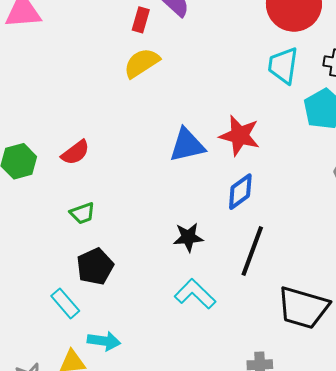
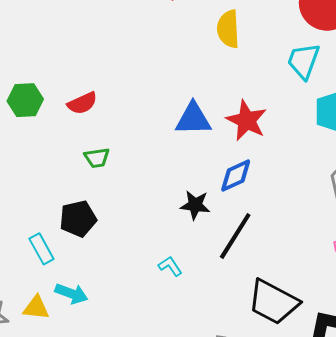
yellow semicircle: (142, 63) -> (228, 29), moved, turned -72
green trapezoid: (82, 213) -> (97, 158), moved
black star: (188, 237) -> (195, 205), moved
cyan L-shape: (195, 294) -> (170, 266), size x0.6

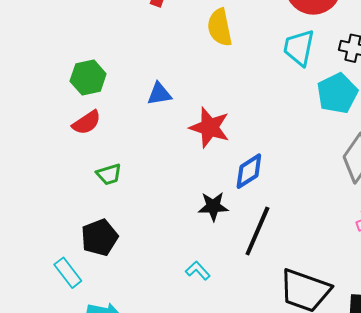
green hexagon: (25, 100) -> (88, 77), moved
blue triangle: (193, 119) -> (159, 94), moved, size x0.7
red star: (247, 120) -> (210, 127), moved

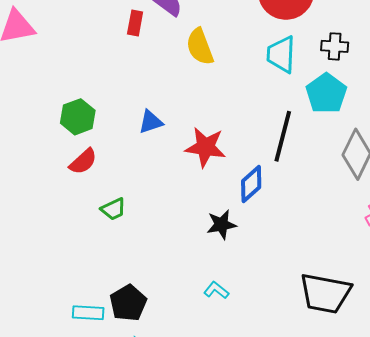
black line: (257, 231) -> (283, 136), moved
black pentagon: (100, 237) -> (128, 303), moved
cyan rectangle: (68, 273) -> (88, 313), turned -40

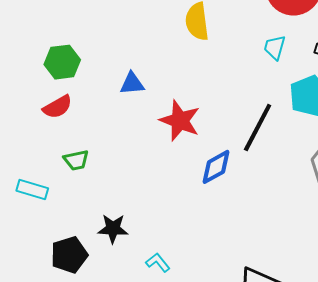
cyan trapezoid: (281, 54) -> (275, 47), size x0.7
black star: (221, 225) -> (113, 229), moved
cyan rectangle: (88, 313) -> (32, 189), moved

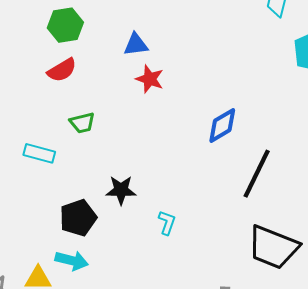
red star: (180, 121) -> (150, 79), moved, size x0.7
black line: (258, 127) -> (257, 174), moved
cyan L-shape: (158, 262) -> (167, 223), turned 60

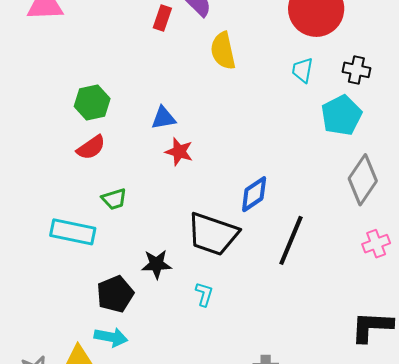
cyan rectangle: (39, 153) -> (73, 232), size x1.4
black trapezoid: (273, 247) -> (213, 234), moved

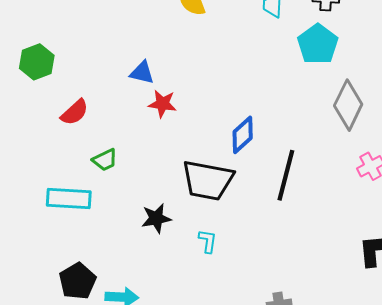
green hexagon: (92, 103) -> (37, 62), moved
blue triangle: (163, 118) -> (142, 73), turned 32
black pentagon: (115, 294) -> (78, 281), moved

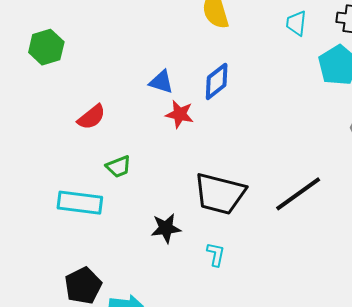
green hexagon: (37, 62) -> (46, 47), moved
blue diamond: (243, 135) -> (217, 81), moved
black line: (286, 175) -> (298, 194), turned 36

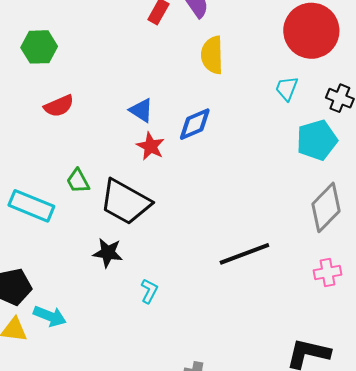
red semicircle: (91, 117) -> (59, 106), moved
green trapezoid: (119, 167) -> (78, 181), turned 68
black trapezoid: (220, 194) -> (125, 202), moved

